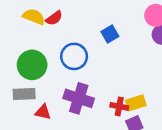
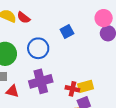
red semicircle: (54, 18) -> (24, 18), turned 72
purple cross: (79, 98) -> (41, 81), turned -35

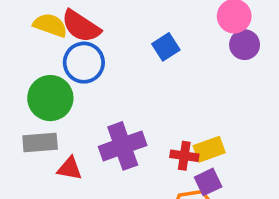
red semicircle: (24, 18) -> (81, 26), size x1.5
blue circle: (38, 48) -> (84, 63), moved

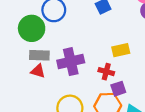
gray rectangle: (40, 142) -> (39, 55), moved
yellow rectangle: (209, 149) -> (121, 50), moved

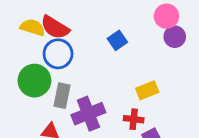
gray rectangle: (39, 55) -> (62, 96), moved, turned -72

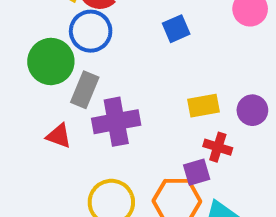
purple circle: (175, 37) -> (252, 110), moved
red cross: (134, 119) -> (218, 147), moved

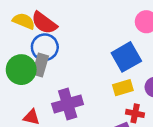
blue square: (176, 29) -> (126, 57), moved, size x1.6
gray rectangle: (85, 90) -> (40, 65), moved

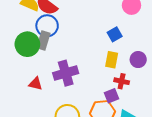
blue square: (126, 57) -> (115, 34), size x0.6
yellow rectangle: (123, 88) -> (112, 60), turned -63

